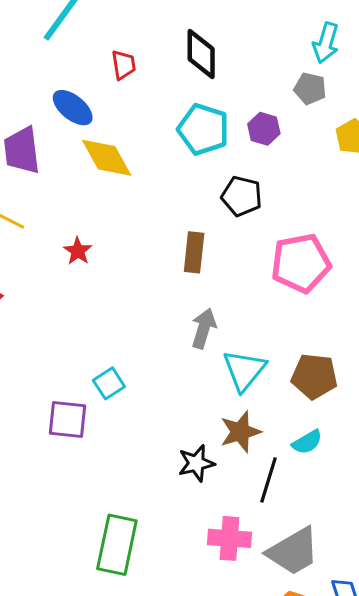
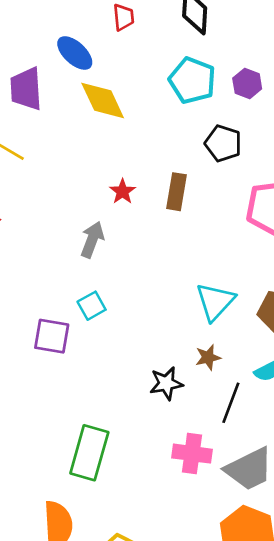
red star: (78, 251) -> (123, 191), moved
gray arrow: (204, 328) -> (92, 240), moved
brown star: (240, 432) -> (208, 357), size x0.7

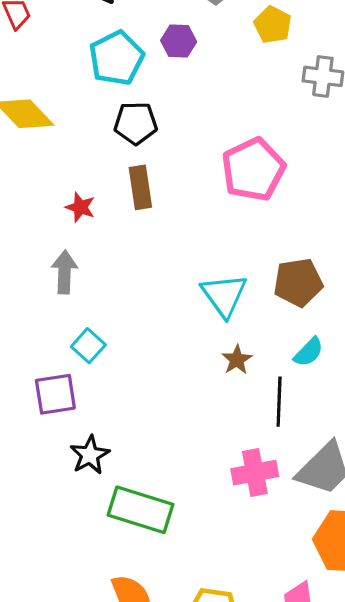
cyan pentagon: (192, 80) -> (116, 58), turned -30
black pentagon: (223, 143) -> (136, 123), moved
black star: (166, 383) -> (90, 455), moved
green rectangle: (89, 453) -> (140, 510), turned -70

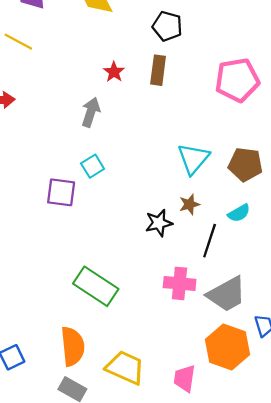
black star: (90, 455) -> (159, 223), moved

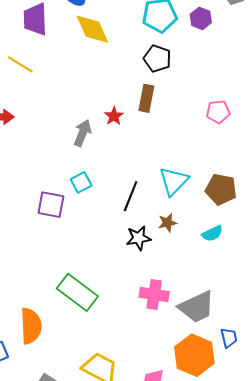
red star: (114, 72) -> (114, 116), moved
pink pentagon: (237, 80) -> (218, 112), size x0.6
black line: (210, 241) -> (131, 196), moved
orange semicircle: (73, 346) -> (31, 326), moved

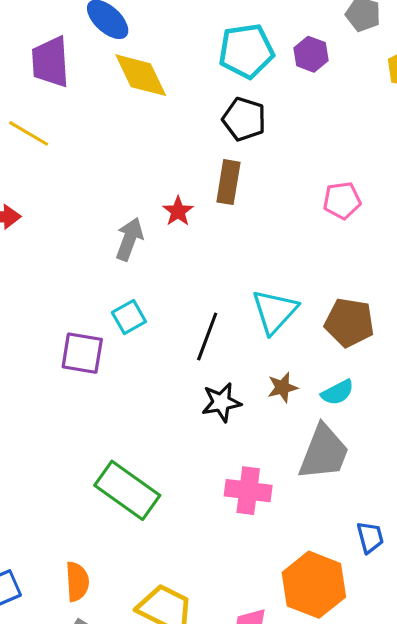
brown star: (168, 223) -> (282, 387), moved
gray trapezoid: (197, 307) -> (324, 452), moved, turned -42
orange semicircle: (31, 326) -> (77, 582), moved, size x0.7
blue trapezoid: (229, 338) -> (370, 537), moved

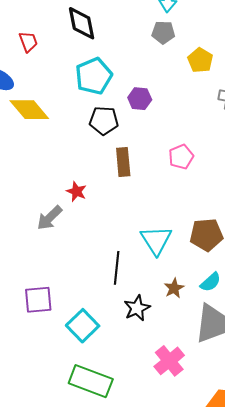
purple hexagon: (311, 54) -> (140, 99), moved
brown rectangle: (228, 182) -> (123, 162), moved
gray arrow: (129, 239) -> (50, 218), turned -140
cyan square: (129, 317) -> (83, 326), moved, size x1.4
pink cross: (248, 491) -> (169, 361), turned -32

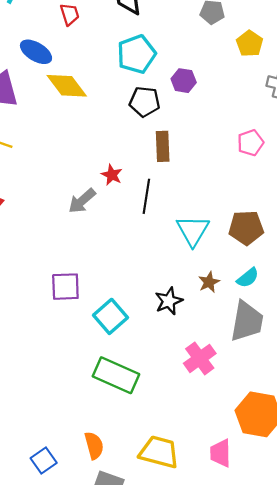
pink pentagon: (181, 157) -> (250, 143), moved
black line: (117, 268) -> (146, 196), moved

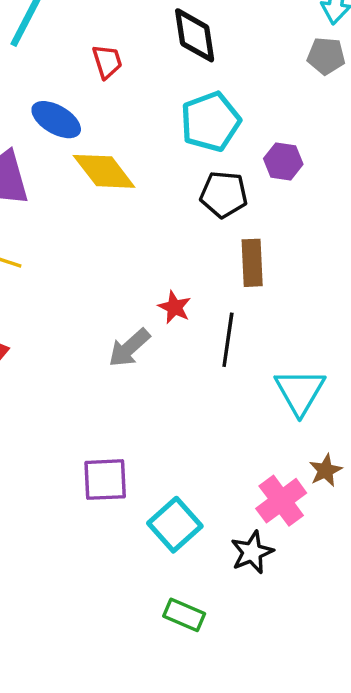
black star: (169, 301) -> (252, 552), moved
pink cross: (200, 358) -> (281, 501), moved
green rectangle: (116, 375) -> (184, 615), size x0.6

